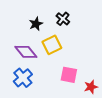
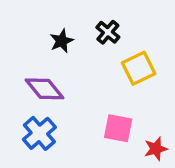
yellow square: (52, 45) -> (139, 68), moved

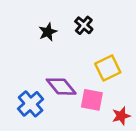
yellow square: (139, 68) -> (108, 68), moved
purple diamond: (44, 89) -> (61, 87), moved

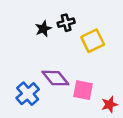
black cross: (84, 25) -> (66, 23), moved, turned 35
yellow square: (108, 68) -> (93, 41), moved

